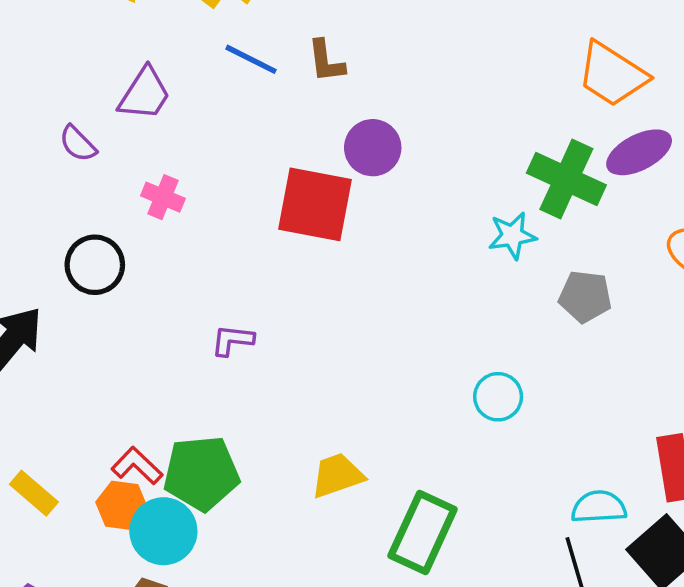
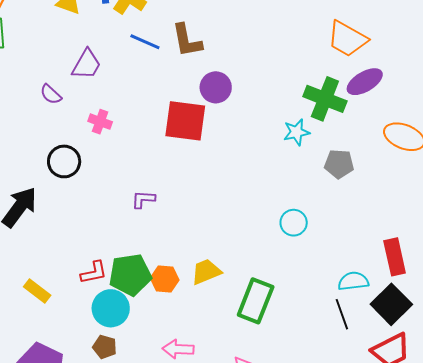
brown L-shape: (326, 61) -> (187, 40), size x1.4
red L-shape: (137, 466) -> (94, 273), turned 128
orange hexagon: (122, 505) -> (165, 279), moved

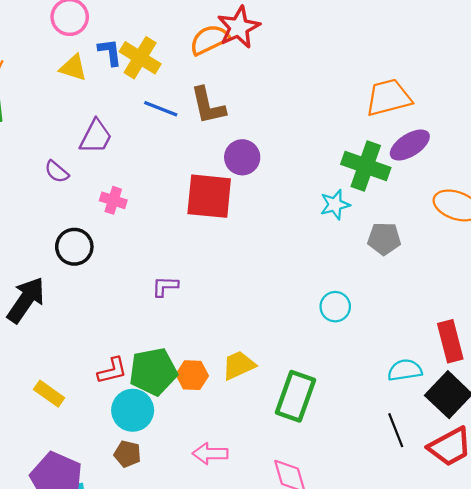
orange trapezoid: (347, 39) -> (389, 98), turned 138
black line: (342, 314) -> (396, 430), moved

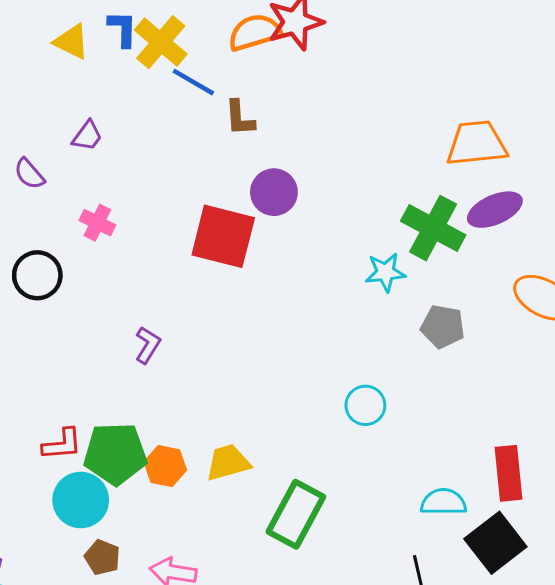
brown L-shape: (208, 106) -> (240, 118), size x0.7
blue line: (161, 109) -> (193, 82), moved
purple trapezoid: (96, 137) -> (87, 136), size x0.7
purple L-shape: (165, 286) -> (148, 345), turned 112
brown pentagon: (127, 454) -> (102, 557), moved

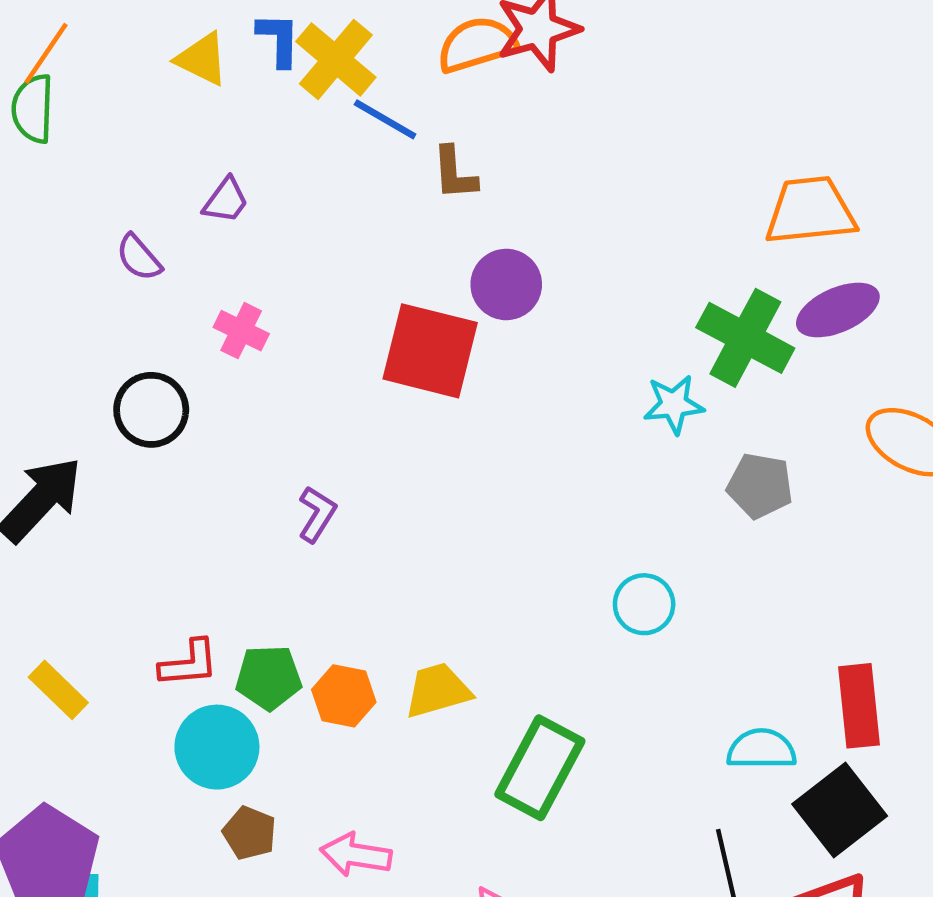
green pentagon: (115, 454) -> (269, 678), size x0.7

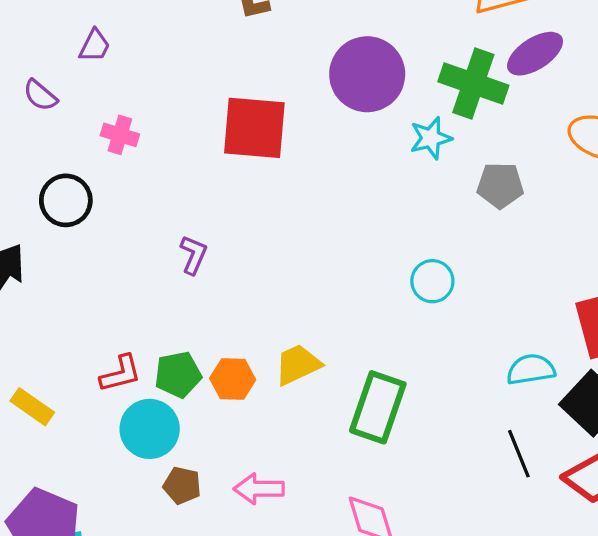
purple circle: (506, 284) -> (367, 74), moved, size x1.5

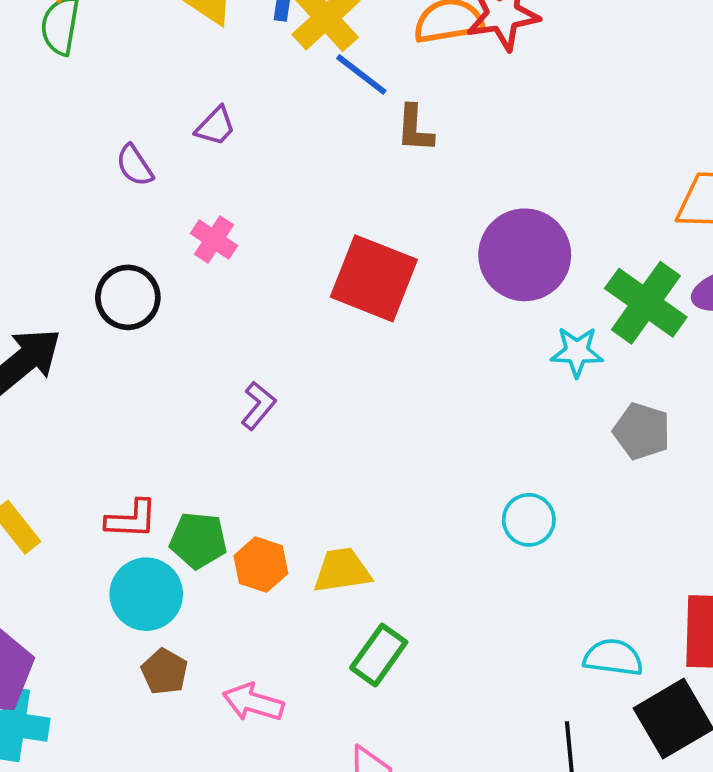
green rectangle: (378, 407) -> (379, 655), moved, size x0.7

